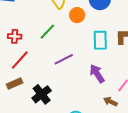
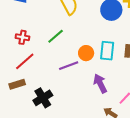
orange circle: (77, 15) -> (86, 53), moved

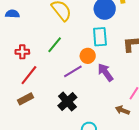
cyan rectangle: (107, 51) -> (100, 37), moved
purple arrow: (100, 83) -> (105, 72), moved
black cross: (43, 98) -> (67, 101), moved

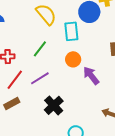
cyan rectangle: (100, 37) -> (71, 31), moved
purple line: (73, 71) -> (40, 78), moved

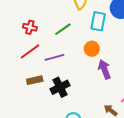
brown rectangle: (12, 104) -> (35, 80), moved

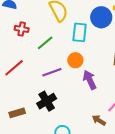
red cross: (30, 27) -> (22, 29), moved
purple line: (54, 57) -> (52, 72), moved
brown rectangle: (35, 80) -> (17, 113), moved

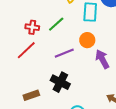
red cross: (22, 29) -> (32, 27), moved
black cross: (47, 101) -> (60, 82), turned -30

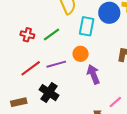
red line: (26, 50) -> (31, 68), moved

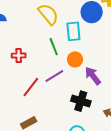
green line: (51, 34) -> (54, 47), moved, turned -60
black cross: (49, 93) -> (81, 101), moved

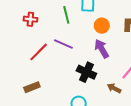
orange circle: (75, 59) -> (102, 26), moved
purple line: (54, 76) -> (63, 44), turned 48

